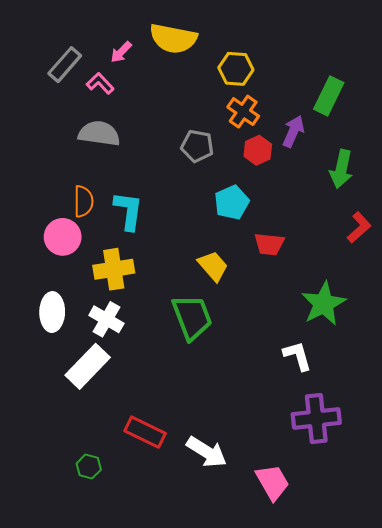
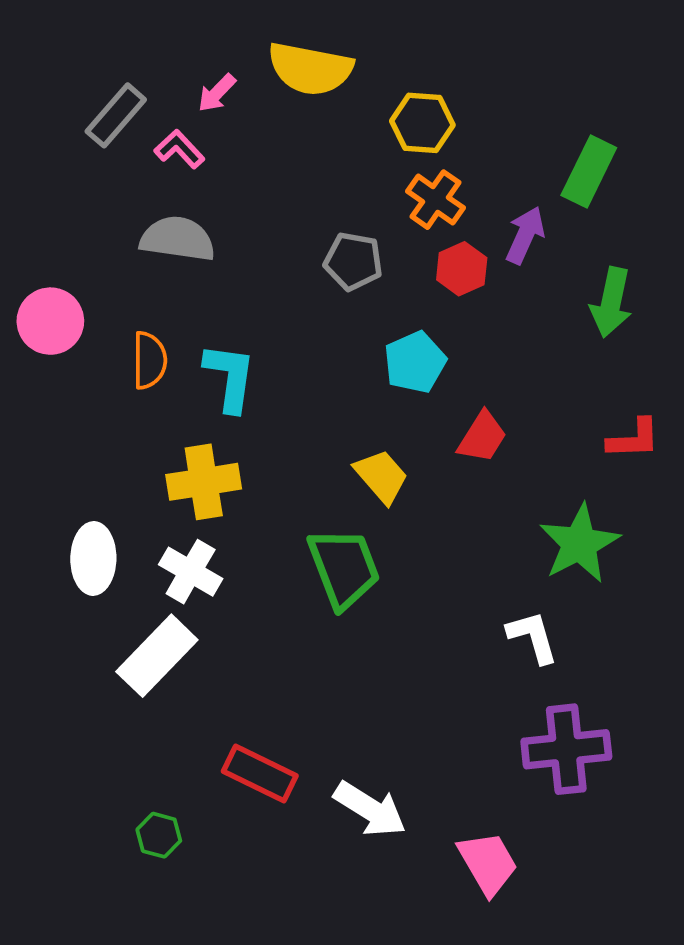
red L-shape: (359, 227) -> (634, 439), moved, turned 40
pink circle: (63, 237) -> (50, 321), moved
red trapezoid: (269, 244) -> (482, 437), turned -64

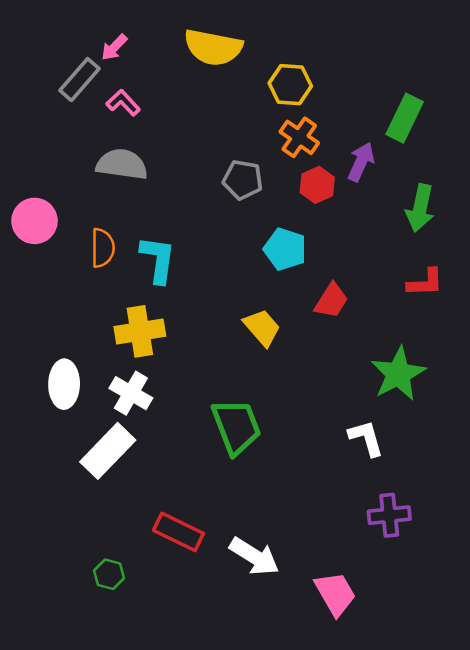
pink arrow: (217, 93) -> (114, 47), moved
cyan pentagon: (415, 362) -> (285, 249), turned -30
red L-shape: (634, 439) -> (425, 283), moved
green trapezoid: (344, 568) -> (236, 427), moved
purple cross: (566, 749) -> (389, 515), size x0.7

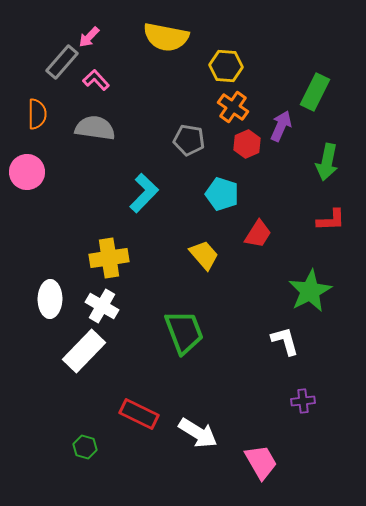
orange semicircle: (103, 248) -> (37, 114), moved
cyan L-shape: (158, 259) -> (144, 193), moved, turned 36
purple cross: (389, 515) -> (303, 401), size x0.7

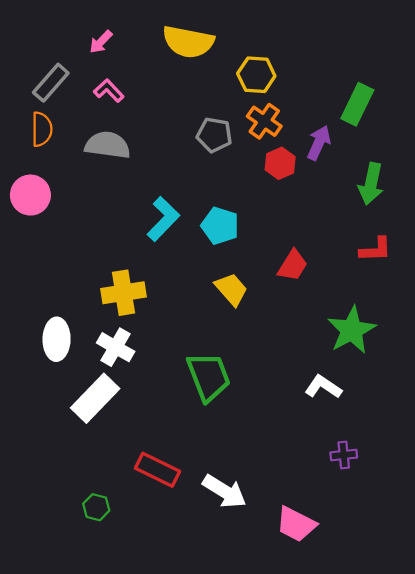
gray rectangle: (62, 62) -> (51, 83), moved
gray pentagon: (189, 140) -> (214, 135), moved
cyan pentagon: (222, 194) -> (220, 226), moved
white L-shape: (285, 341) -> (323, 387), turned -40
pink trapezoid: (261, 462) -> (296, 524), turned 147

